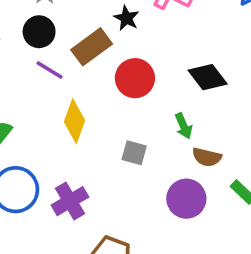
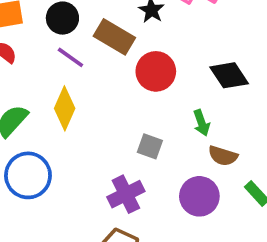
brown rectangle: (92, 47) -> (114, 37), turned 63
yellow diamond: (74, 121) -> (65, 108), moved
purple cross: (70, 201) -> (126, 194), moved

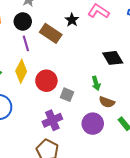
purple line: (70, 57) -> (26, 43), turned 35
red circle: (156, 71) -> (46, 81), moved

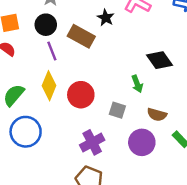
green arrow: (96, 83) -> (137, 84), moved
gray square: (67, 95) -> (117, 110), moved

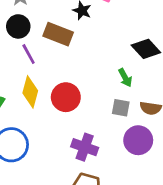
gray square: (117, 110) -> (121, 108), moved
purple cross: (92, 142) -> (85, 147), turned -35

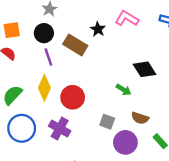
green arrow: (125, 78) -> (124, 90), turned -40
gray square: (121, 108) -> (107, 122), moved
purple cross: (85, 147) -> (60, 128), moved

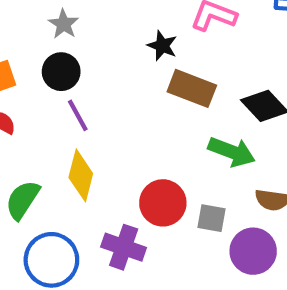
brown rectangle: (75, 45) -> (192, 88), moved
green arrow: (124, 90) -> (232, 152), size x1.5
red circle: (73, 97) -> (163, 203), moved

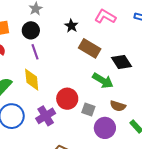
black star: (162, 46) -> (71, 26), moved
yellow diamond: (81, 175) -> (32, 80), turned -30
purple cross: (124, 247) -> (46, 116), turned 30

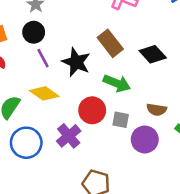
black star: (71, 26) -> (76, 62), moved, size x1.6
brown rectangle: (90, 48) -> (110, 43), turned 30
yellow diamond: (32, 80) -> (44, 93), turned -40
green arrow: (103, 81) -> (117, 83), moved

